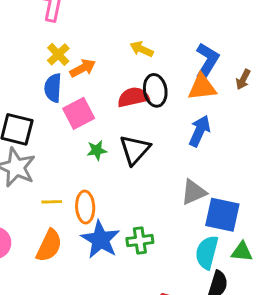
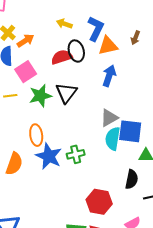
blue L-shape: (207, 61) -> (96, 29), moved
green star: (97, 150) -> (40, 96), size x1.6
yellow line: (52, 202) -> (10, 96), moved
cyan semicircle: (207, 252) -> (113, 139), moved

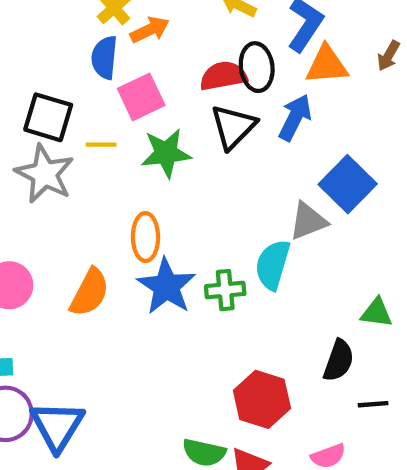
blue arrow: (109, 76) -> (295, 118), moved
black triangle: (66, 93) -> (233, 127), moved
blue square: (130, 131) -> (348, 184), moved, turned 30
cyan semicircle: (113, 139) -> (273, 265), moved

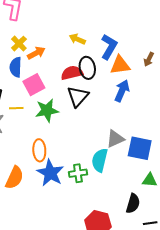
blue arrow: (295, 118) -> (122, 91), moved
blue square: (348, 184) -> (140, 148), moved, turned -30

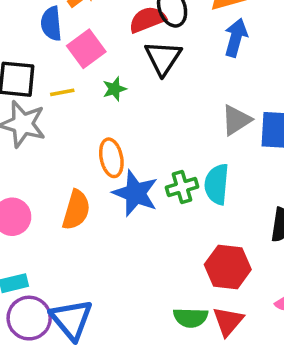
green star: (47, 110) -> (114, 89), size x0.6
cyan semicircle: (100, 160) -> (217, 184), moved

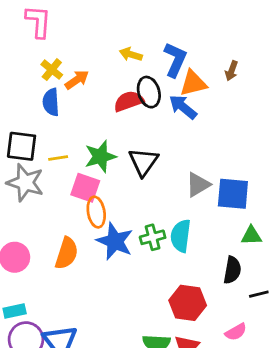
blue arrow: (236, 38) -> (183, 107), moved, turned -68
pink square: (86, 49) -> (85, 188), moved, turned -36
black triangle: (163, 58) -> (143, 162), moved
green star: (114, 89) -> (100, 156), size x1.6

